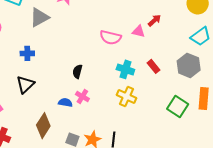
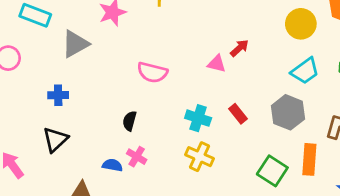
pink semicircle: (110, 37) -> (152, 72), moved

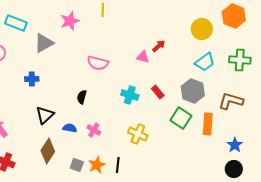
black triangle: (55, 139) -> (45, 115), moved
pink cross: (137, 157) -> (94, 130), moved
yellow cross: (199, 157) -> (138, 134), moved
green square: (272, 171) -> (181, 118), moved

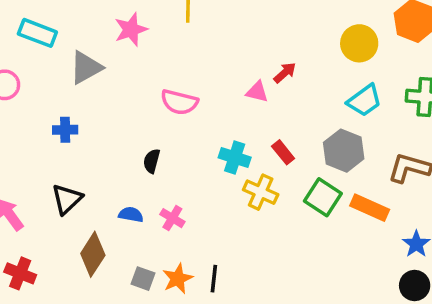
black triangle: (45, 115) -> (67, 199), moved
orange rectangle: (208, 124) -> (370, 208), turned -70
yellow cross: (138, 134) -> (261, 192), moved

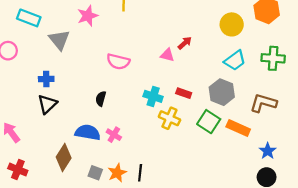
gray triangle: (86, 68) -> (59, 40), turned -40
red rectangle: (283, 152) -> (184, 93), turned -32
black triangle: (67, 199) -> (47, 104), moved
blue semicircle: (131, 215) -> (88, 132), size x1.6

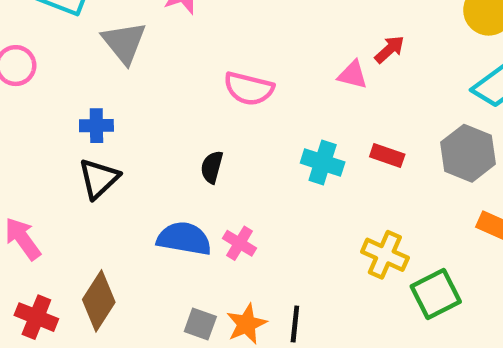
yellow cross: (169, 118) -> (385, 255), moved
green square: (209, 122) -> (436, 294), moved, turned 30
brown diamond: (64, 158) -> (99, 301), moved

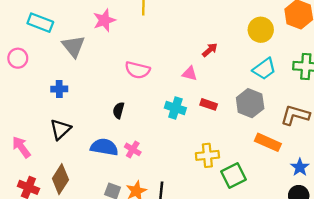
pink triangle: (353, 75) -> (190, 74), moved
black triangle: (99, 179) -> (60, 129), moved
yellow cross: (385, 255) -> (207, 155), turned -30

